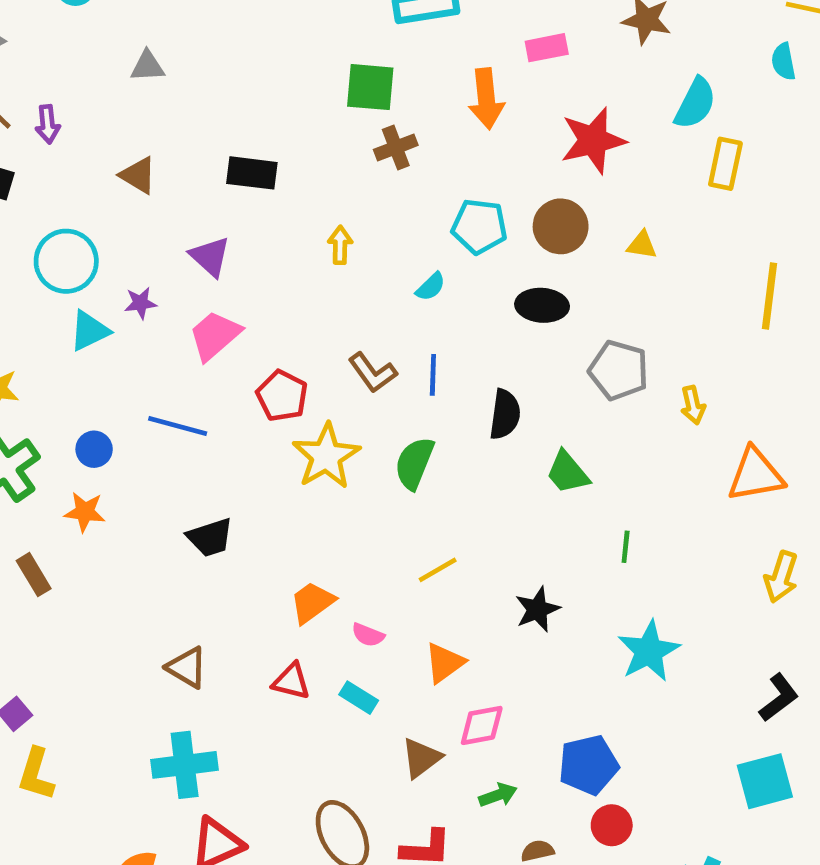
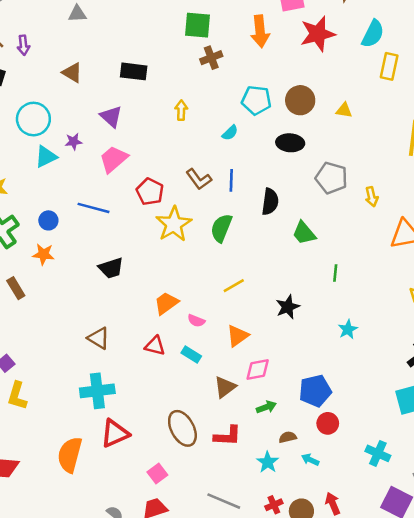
red star: (593, 140) -> (318, 34), moved
cyan star: (649, 651) -> (348, 329), size x0.6

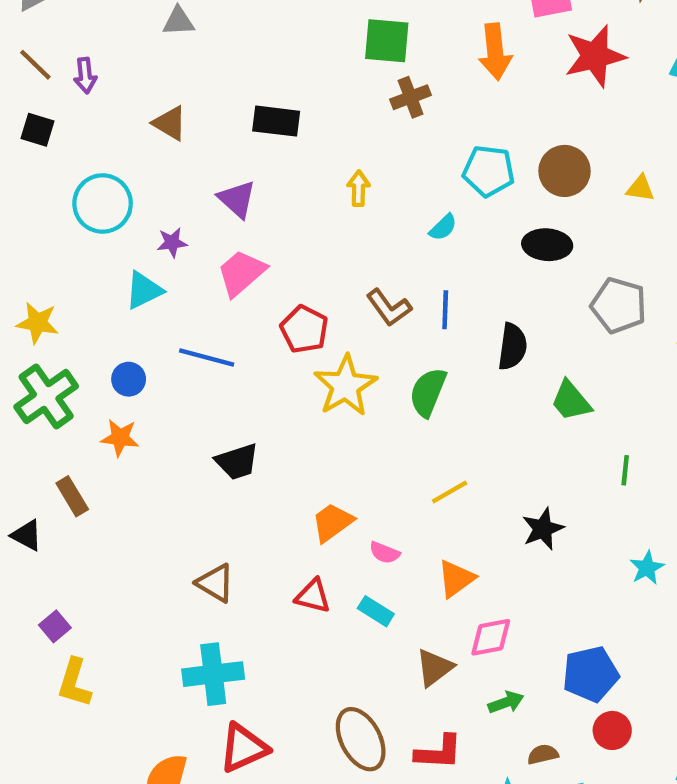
cyan triangle: (46, 157) -> (144, 290), moved

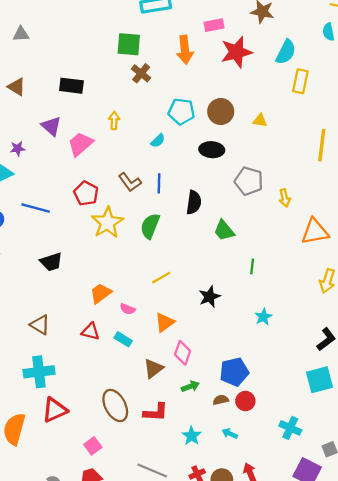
brown cross: (411, 97) -> (141, 73), turned -30
pink trapezoid: (241, 273) -> (80, 144), moved
pink diamond: (491, 637) -> (183, 353), turned -60
brown semicircle: (543, 754) -> (221, 400), moved

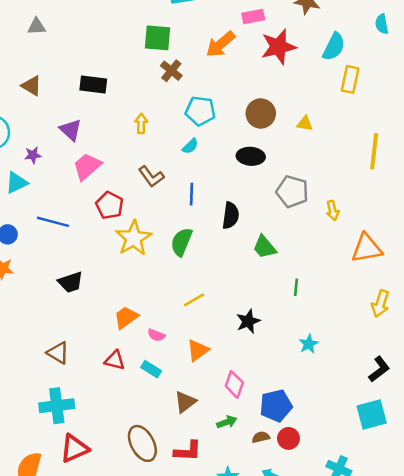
orange arrow: (185, 50) -> (220, 44), turned 56
cyan pentagon: (181, 112) -> (200, 111), moved
pink trapezoid: (80, 144) -> (87, 166), moved
brown L-shape: (130, 182) -> (151, 176), moved
pink diamond: (183, 353) -> (234, 384), moved

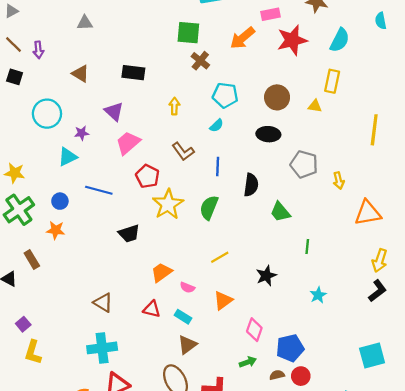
yellow rectangle: (350, 79) -> (332, 81), moved
black trapezoid: (71, 282) -> (129, 233), moved
black L-shape: (379, 369) -> (377, 291), moved
brown triangle: (185, 402) -> (187, 345), moved

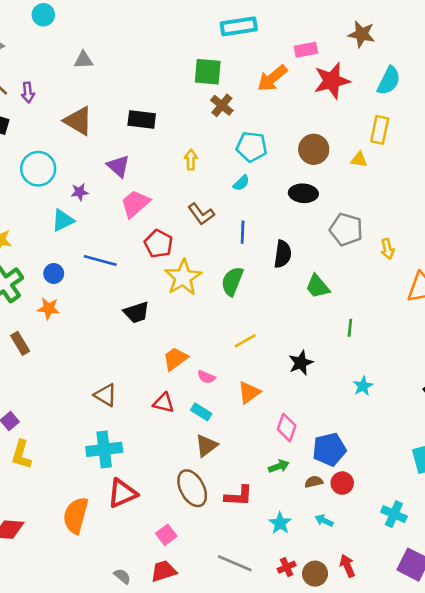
brown triangle: (80, 74) -> (78, 121), size x1.4

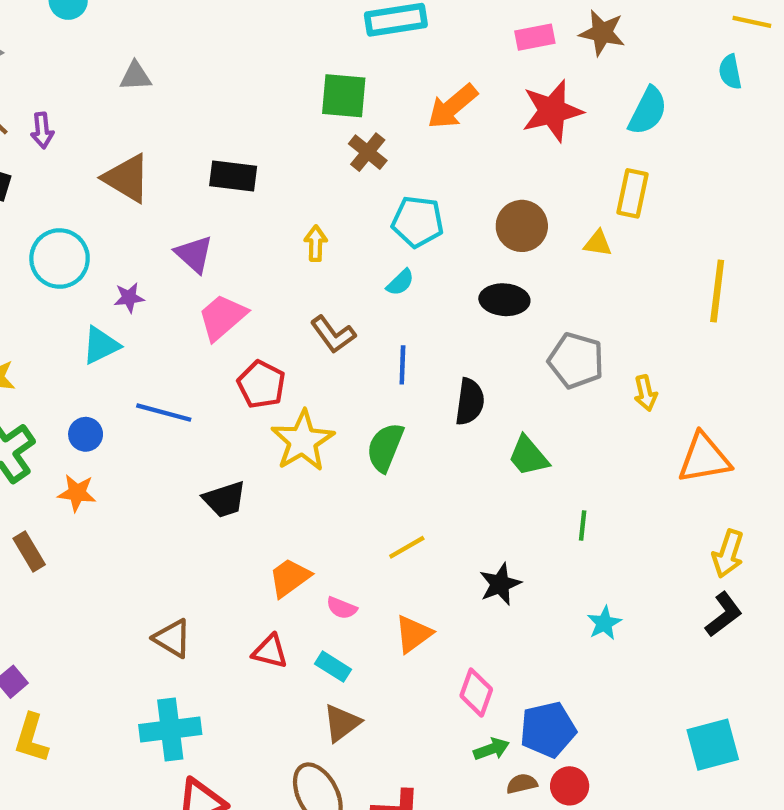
pink rectangle: (306, 50) -> (535, 37), moved
green arrow: (279, 466) -> (491, 749), moved

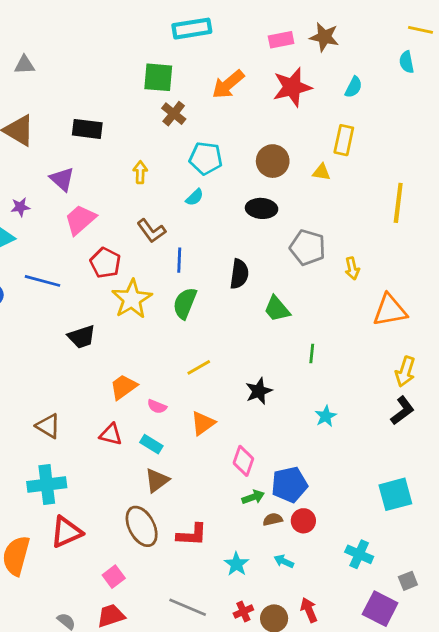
cyan semicircle: (648, 111) -> (354, 87), size x0.7
blue line: (402, 365) -> (179, 260), moved

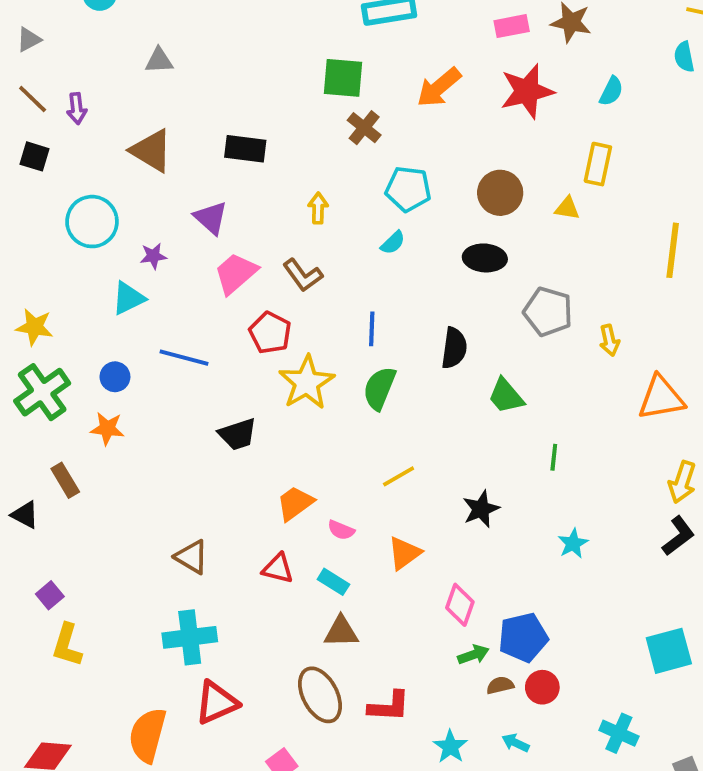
brown L-shape: (151, 231) -> (303, 275), moved
brown triangle: (157, 480) -> (341, 632), turned 36

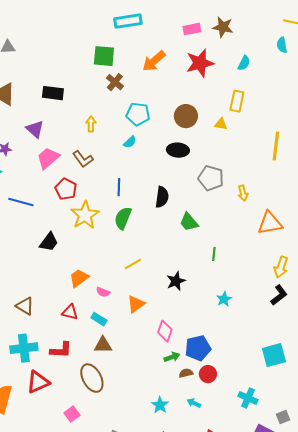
black trapezoid: (238, 434) -> (49, 242), turned -35
red L-shape: (389, 706) -> (61, 350), moved

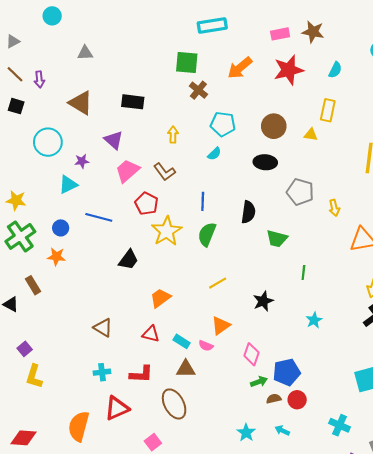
green trapezoid: (189, 222) -> (277, 239), turned -35
pink semicircle: (103, 292) -> (206, 346), moved
cyan cross: (24, 348) -> (102, 372), size x0.6

